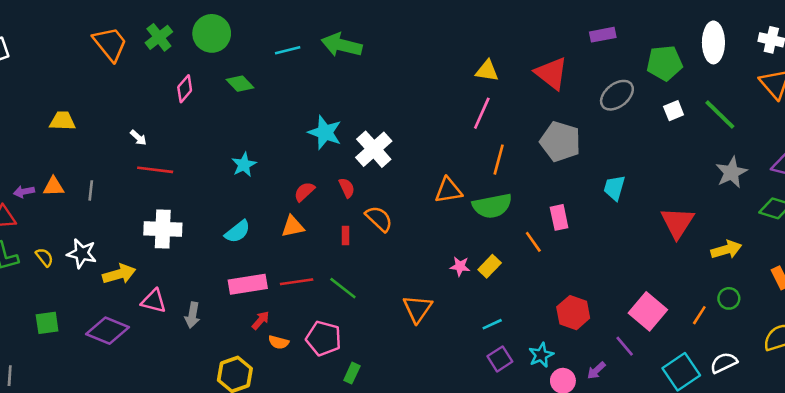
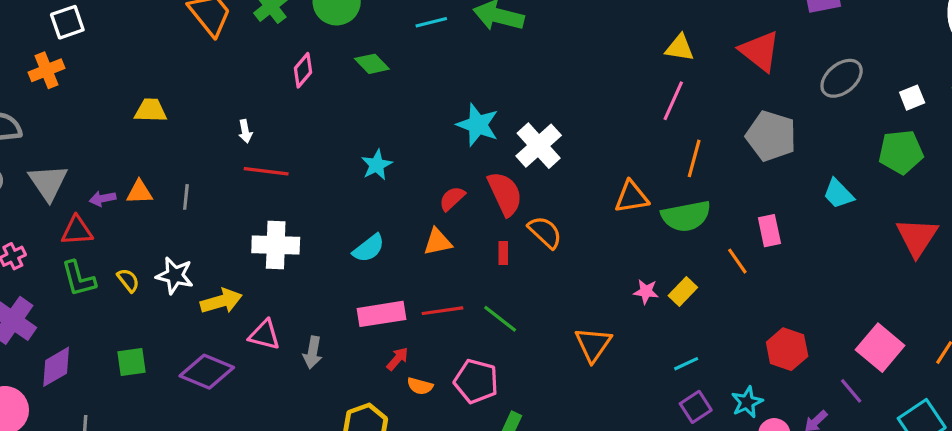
green pentagon: (665, 63) -> (901, 152), moved
white arrow: (138, 138) -> (245, 131), turned 36
red semicircle: (347, 188) -> (505, 194), size x1.8
cyan trapezoid: (614, 188) -> (838, 194), turned -60

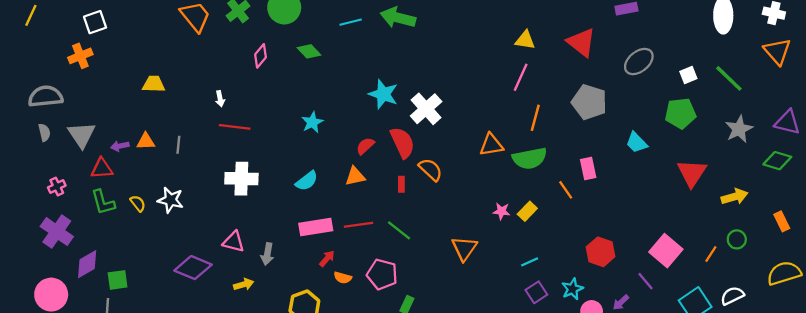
yellow arrow: (221, 301) -> (244, 284), moved, size x0.7
green square: (131, 362) -> (118, 280), moved

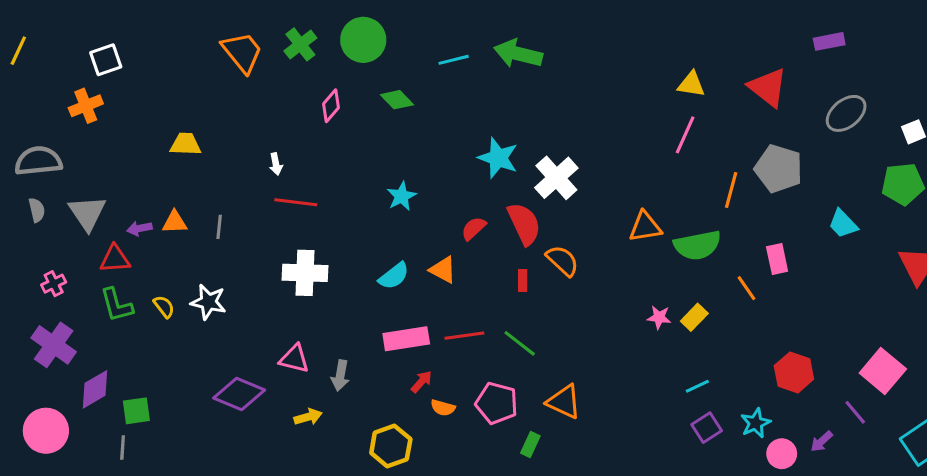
orange line: (535, 118) -> (731, 190), moved
orange triangle: (355, 176) -> (443, 270), moved, turned 40
orange triangle: (464, 248) -> (564, 402), moved, turned -40

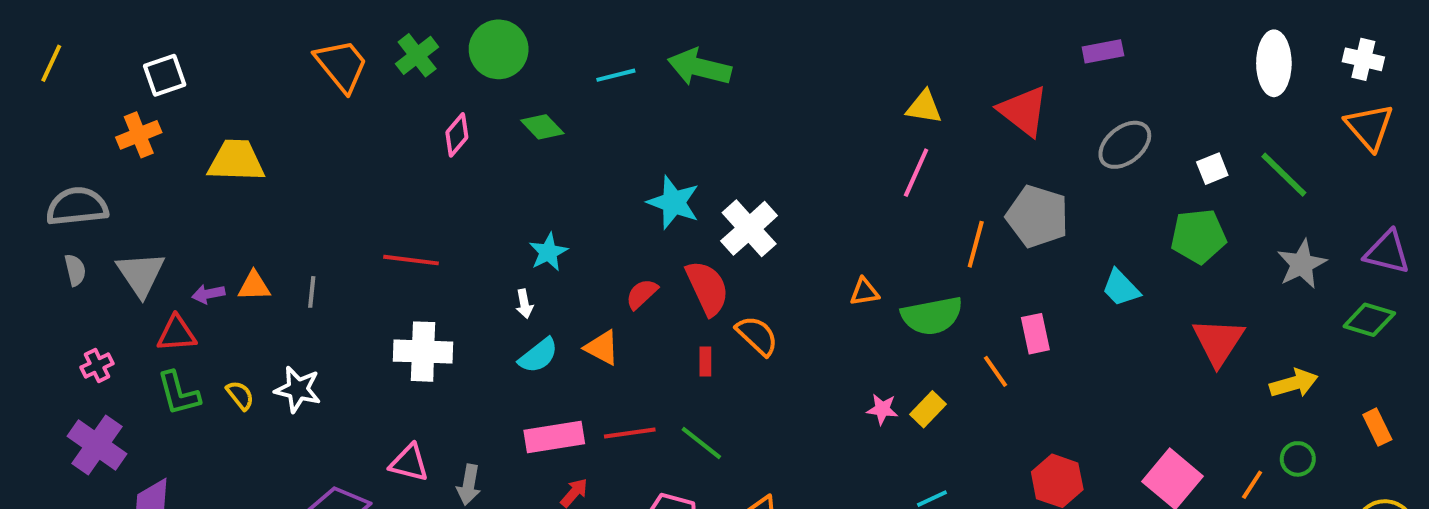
yellow trapezoid: (185, 144) -> (236, 161), moved, size x1.4
white arrow: (276, 164) -> (524, 304), moved
orange triangle: (645, 227) -> (864, 292), size x0.7

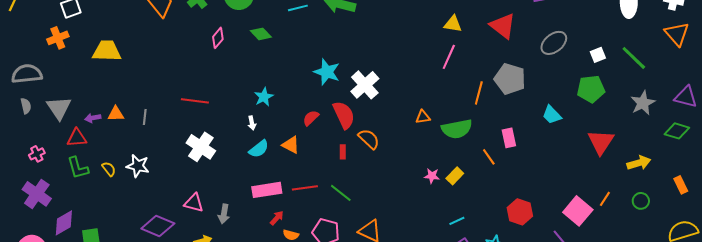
white cross: (423, 352) -> (201, 147), turned 32
orange line: (1252, 485) -> (605, 199), moved

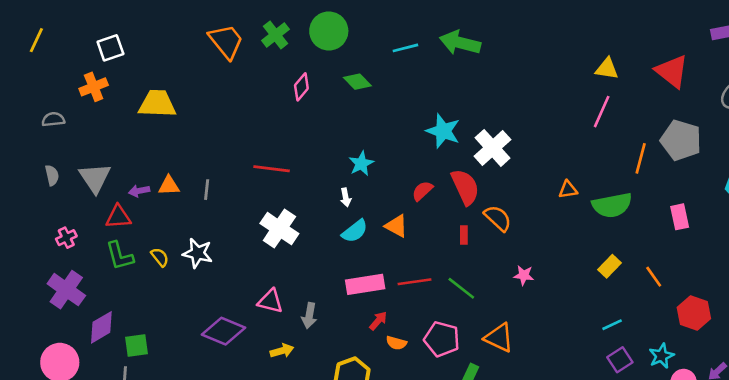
gray semicircle: (27, 74) -> (53, 119), moved, size x0.6
orange line: (489, 157) -> (654, 277), moved
pink star: (432, 176) -> (524, 275), moved

